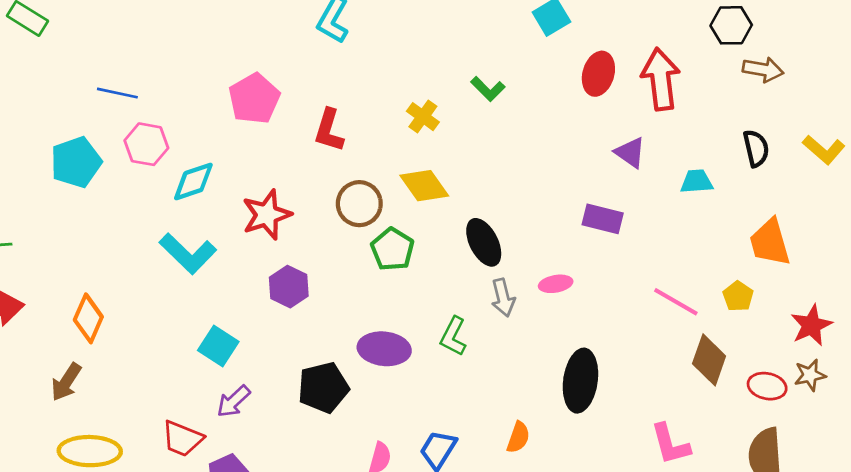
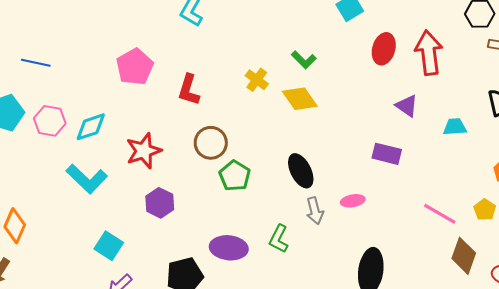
pink hexagon: (146, 144) -> (50, 121), moved
yellow diamond: (424, 186) -> (300, 99), moved

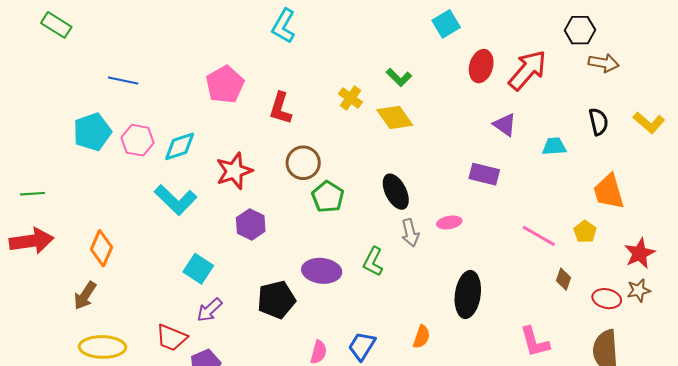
red arrow: (429, 53) -> (527, 70), turned 48
brown diamond: (464, 256) -> (563, 279), size x0.6

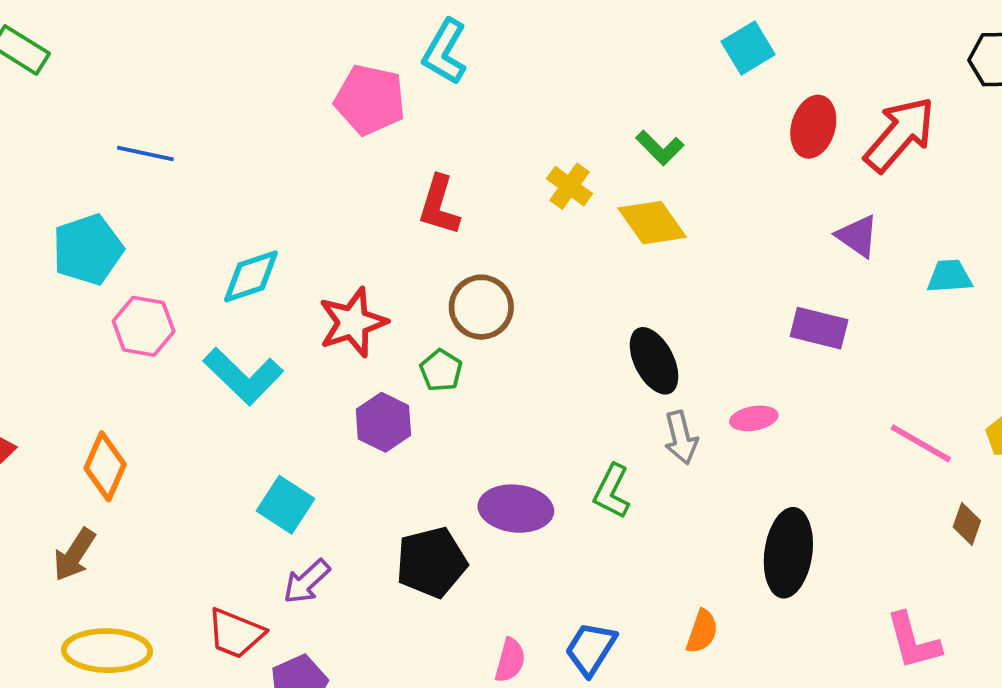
pink pentagon: (225, 85) -> (370, 100), moved, turned -30
pink hexagon: (137, 140) -> (144, 326), moved
green pentagon: (328, 197) -> (441, 370), moved, size x0.7

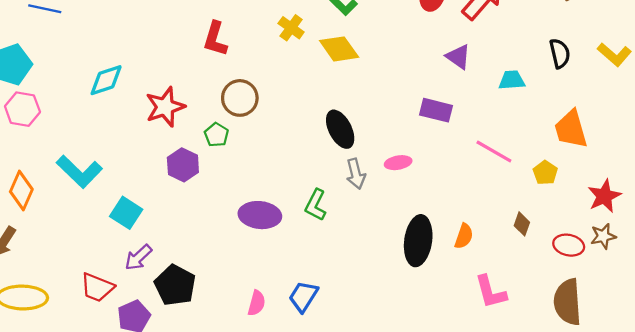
pink hexagon: (144, 326) -> (22, 109), moved
cyan L-shape: (243, 376) -> (79, 172), moved
pink line: (921, 443) -> (494, 151), moved
black pentagon: (431, 562) -> (175, 285), moved, turned -30
orange semicircle: (702, 631) -> (464, 236), moved

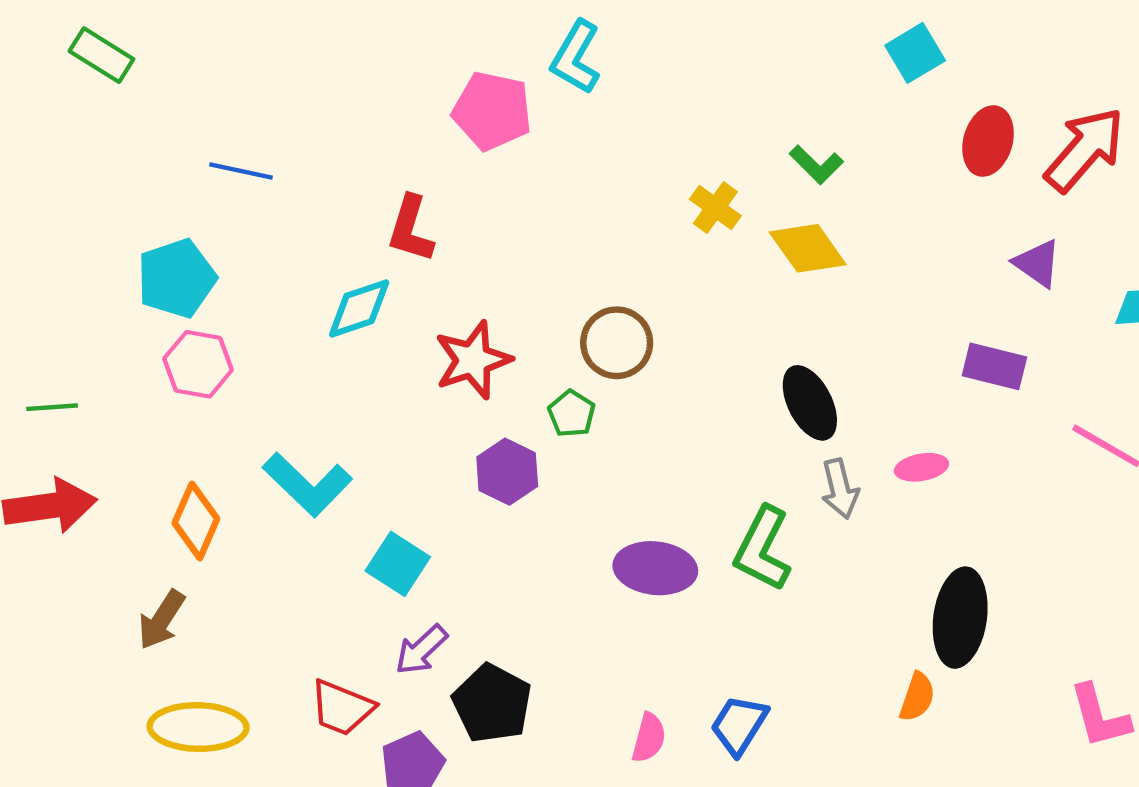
red L-shape: (215, 39) -> (411, 229), moved
green L-shape: (316, 205) -> (763, 549), size x1.4
orange semicircle: (464, 236) -> (917, 697), moved

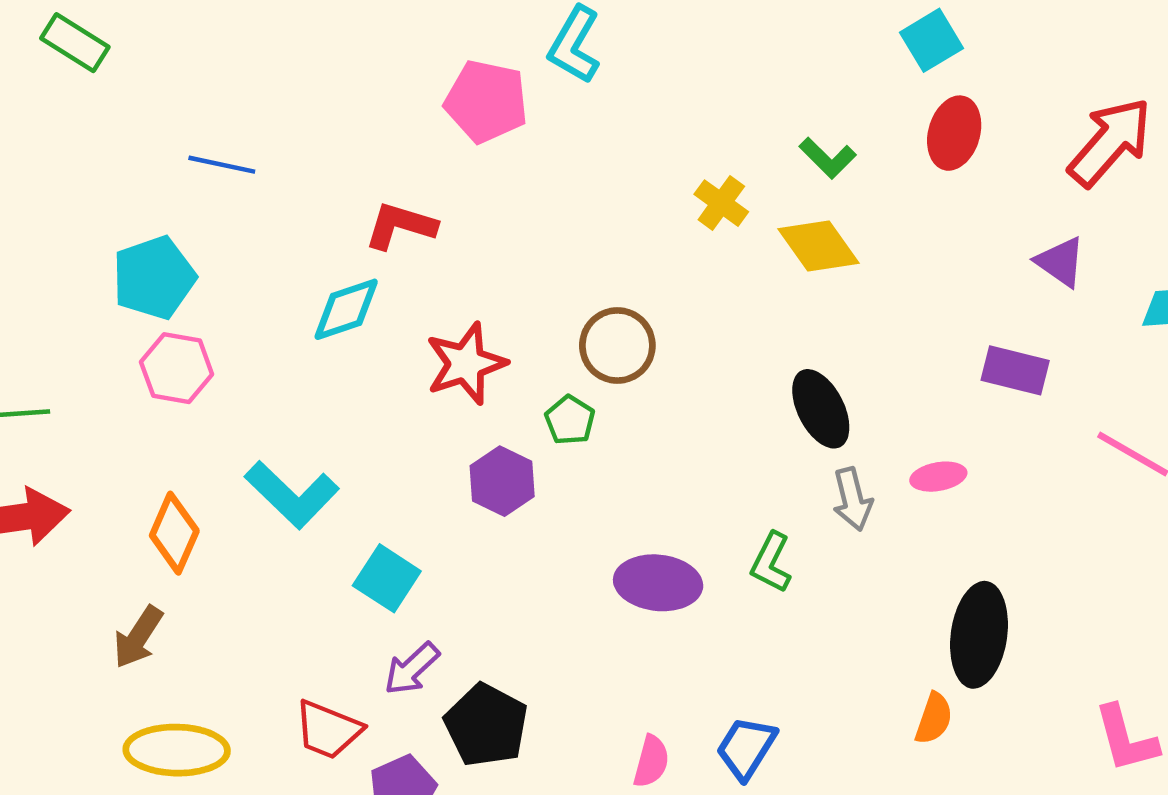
red ellipse: (988, 141) -> (954, 133), moved
red L-shape: (411, 229) -> (400, 226), turned 90
green L-shape: (763, 549) -> (771, 562), size x0.7

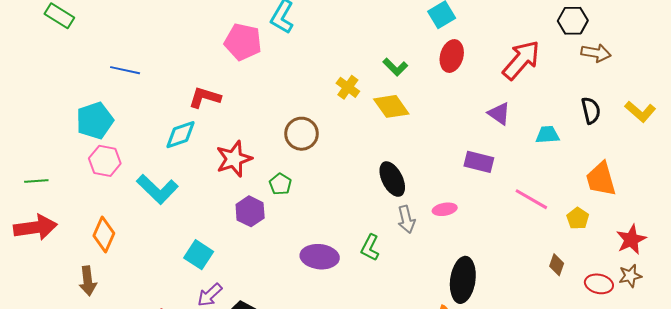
brown circle: (617, 345) -> (301, 134), moved
cyan L-shape: (292, 495) -> (157, 189), moved
brown arrow: (138, 637) -> (88, 281), turned -40

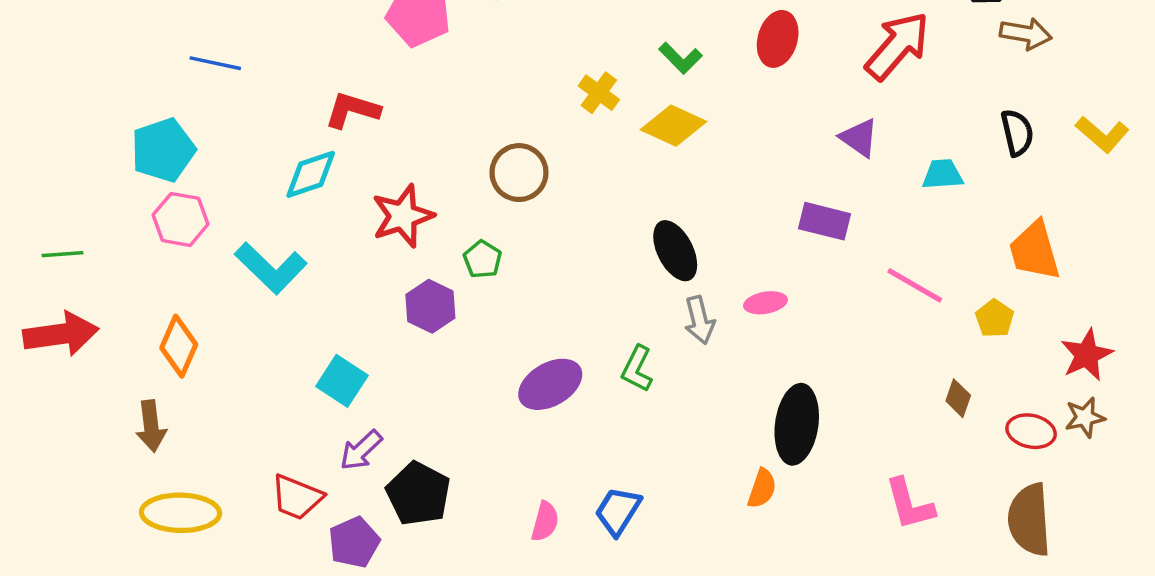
yellow diamond: (391, 106) -> (673, 126), turned -30
purple ellipse: (320, 257) -> (550, 384), turned -36

